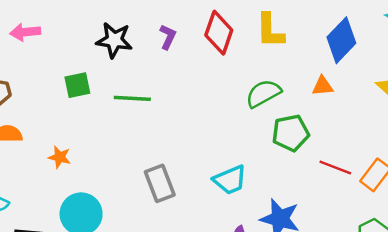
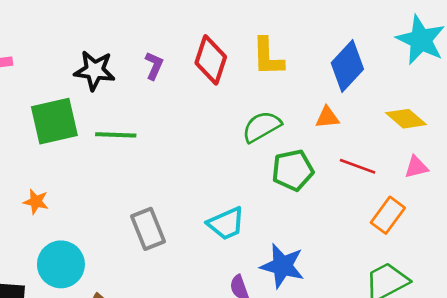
green square: (77, 85) -> (54, 121), size x1.6
red line: (335, 167) -> (358, 166), moved

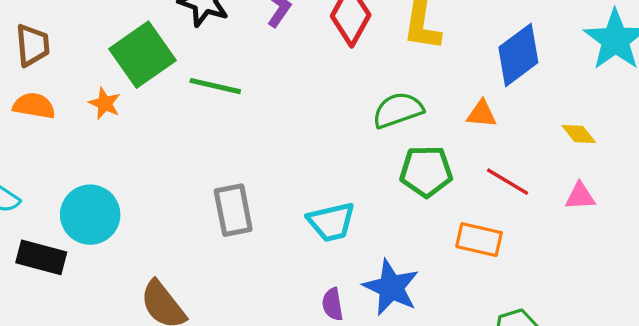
yellow diamond: (406, 119) -> (579, 134), size x0.7
green square: (54, 121) -> (142, 55), turned -33
orange star: (36, 202) -> (105, 103), moved
orange rectangle: (388, 215) -> (479, 240), moved, turned 56
cyan circle: (61, 264) -> (90, 215), moved

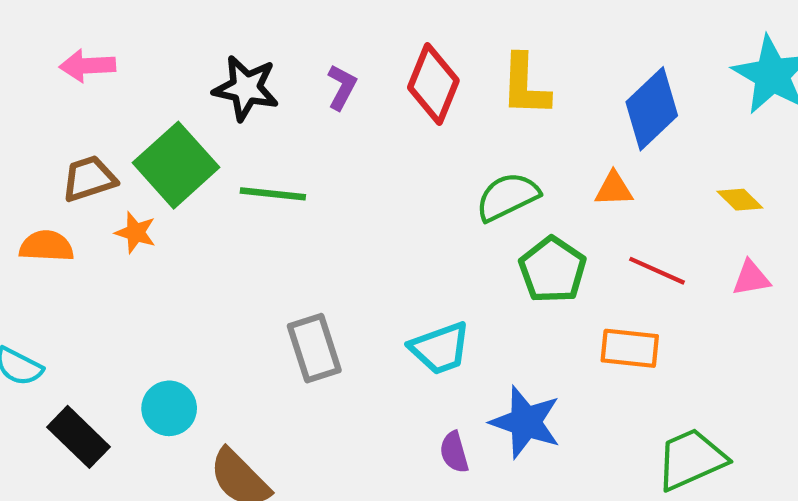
brown trapezoid: (33, 45) -> (89, 179), moved, turned -96
green pentagon: (426, 171) -> (553, 270), turned -30
cyan circle: (90, 215) -> (169, 408), moved, size x0.7
black rectangle: (41, 257) -> (78, 437), turned 36

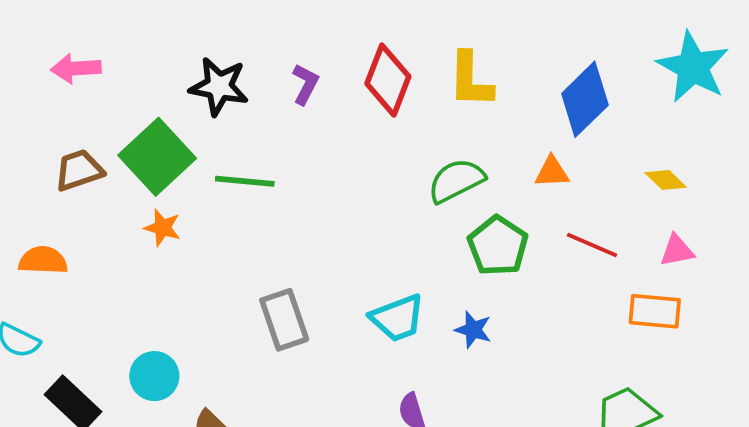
orange star: (136, 233) -> (162, 228), moved
orange semicircle: (46, 246) -> (43, 260), moved
orange rectangle: (630, 348) -> (655, 311), moved
blue star: (526, 422) -> (473, 330), moved, size x0.6

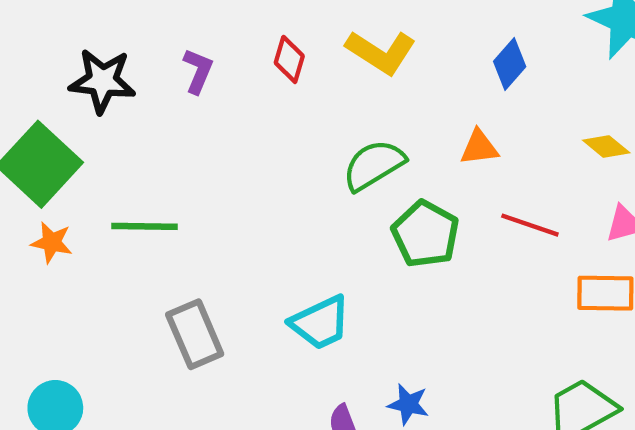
red diamond: (388, 80) -> (289, 59), size x0.6
yellow L-shape: (471, 80) -> (381, 52), turned -54
blue diamond: (585, 99) -> (510, 64), size x0.6
green line: (245, 181) -> (144, 226), moved
blue star: (473, 330) -> (408, 404), moved

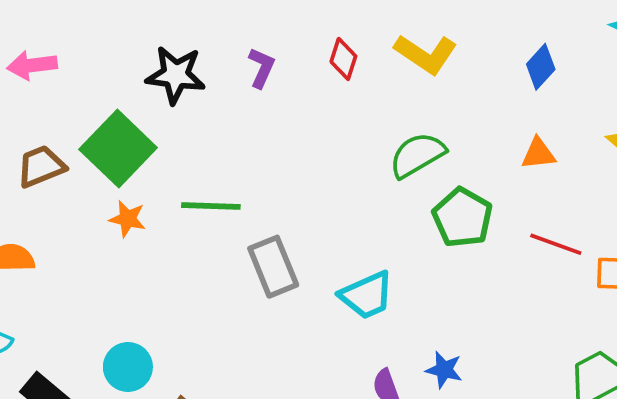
orange triangle: (479, 147) -> (538, 154), moved
red line: (530, 225) -> (556, 244), moved
gray rectangle: (195, 334) -> (273, 267), moved

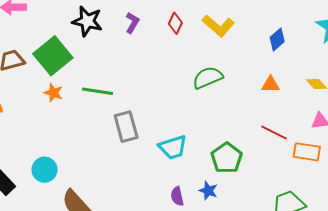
green pentagon: (462, 218) -> (227, 158), moved

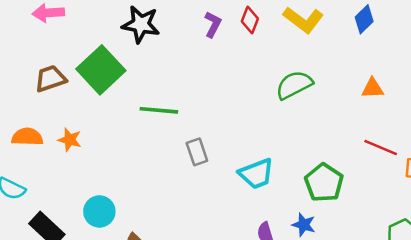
purple L-shape: (132, 23) -> (213, 24), moved
blue diamond: (277, 39) -> (364, 19), moved
orange star: (53, 93) -> (70, 140), moved
gray rectangle: (126, 127) -> (197, 152), size x0.7

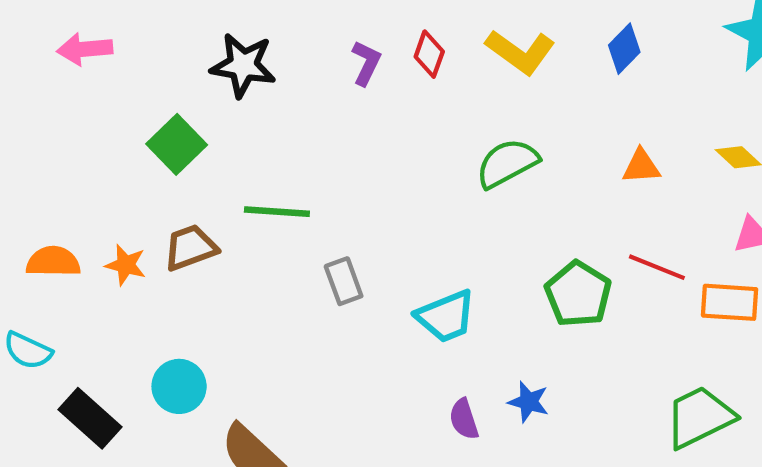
green square: (101, 70) -> (177, 144), size x0.7
brown trapezoid: (50, 79) -> (190, 248), moved
green pentagon: (324, 183) -> (578, 294), moved

